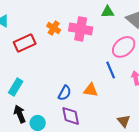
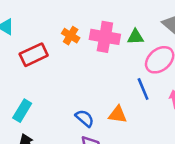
green triangle: (108, 12) -> (135, 37), moved
blue semicircle: (65, 93) -> (85, 118), turned -77

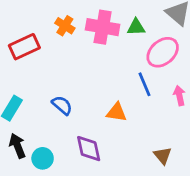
blue semicircle: (85, 118) -> (62, 105), moved

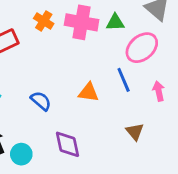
orange triangle: (117, 112) -> (89, 92), moved
brown triangle: (163, 156) -> (135, 132), moved

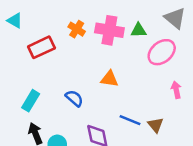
blue line: (124, 80) -> (130, 120), moved, turned -45
orange triangle: (89, 92) -> (109, 79), moved

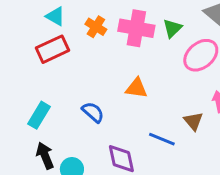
cyan triangle: (15, 21) -> (55, 16), moved
green triangle: (139, 30) -> (172, 28), turned -42
brown triangle: (156, 125) -> (193, 121), moved

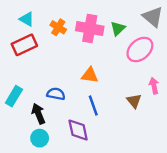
blue semicircle: (93, 112) -> (56, 94), turned -30
blue line: (162, 139) -> (93, 105), moved, turned 48
black arrow: (45, 156) -> (38, 114), moved

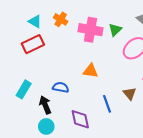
orange cross: (58, 27) -> (61, 19), moved
blue line: (93, 105) -> (107, 104), moved

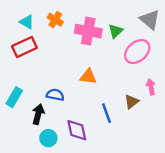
brown triangle: (130, 94) -> (132, 102), turned 32
black arrow: (45, 105) -> (38, 114), turned 36
cyan circle: (46, 126) -> (48, 138), moved

